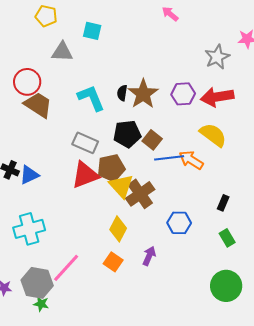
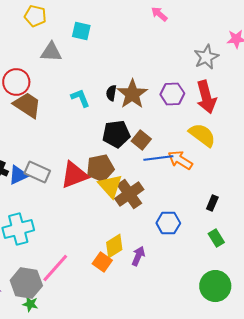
red arrow: (217, 97) -> (206, 97), turned -96
cyan L-shape: (91, 98) -> (80, 98), size x0.7
gray rectangle: (85, 143) -> (37, 172), moved
yellow diamond: (118, 229) -> (114, 246), moved, turned 30

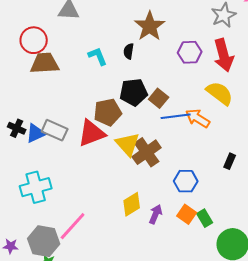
brown star: (132, 94) -> (150, 26), moved
brown trapezoid: (27, 105) -> (45, 63), turned -36
brown pentagon: (100, 168) -> (108, 112), moved
green rectangle: (216, 238) -> (205, 218), moved
orange square: (102, 262) -> (187, 214), moved

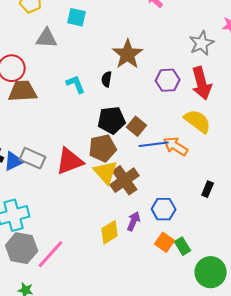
brown pentagon: (108, 112) -> (103, 148), moved
purple arrow: (156, 214) -> (134, 221), moved
gray hexagon: (44, 241) -> (22, 248), moved

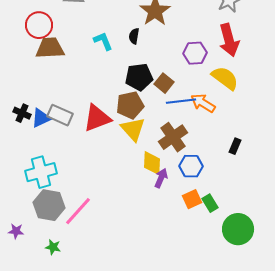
purple hexagon: (168, 80) -> (195, 53), moved
brown cross: (125, 180) -> (173, 137), moved
yellow diamond: (110, 232) -> (152, 163), moved, turned -55
orange square: (165, 242) -> (192, 199), turned 30

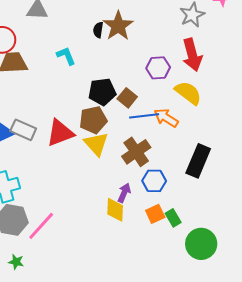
black semicircle: (134, 36) -> (98, 30), moved
black rectangle: (235, 146) -> (198, 161), size x2.0
yellow diamond: (152, 163) -> (115, 210), moved

